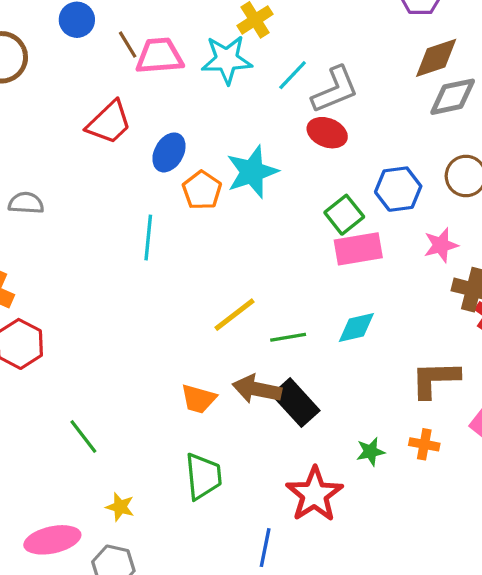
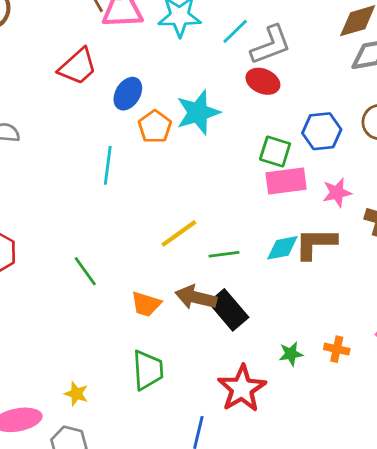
green square: (344, 215) -> (275, 152), turned -36
pink star: (441, 245) -> (337, 193), moved
brown L-shape: (435, 379) -> (316, 243), moved
green line: (83, 436) -> (85, 271), moved

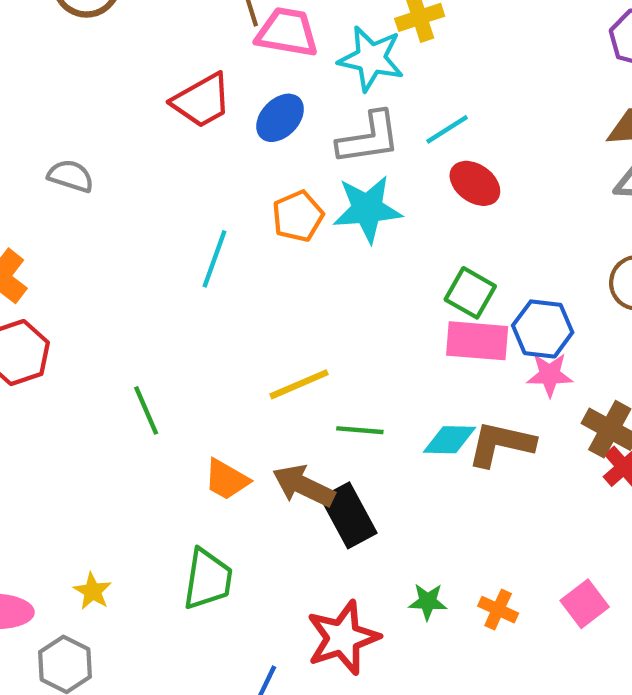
cyan line: (235, 31) -> (447, 129), moved
gray L-shape: (271, 45) -> (369, 138), moved
blue ellipse: (128, 94) -> (280, 118), moved
blue hexagon: (322, 131) -> (543, 329), moved

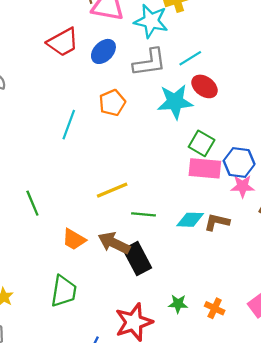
cyan star: (367, 209) -> (175, 102), moved
brown L-shape: (501, 444) -> (217, 222), size x0.7

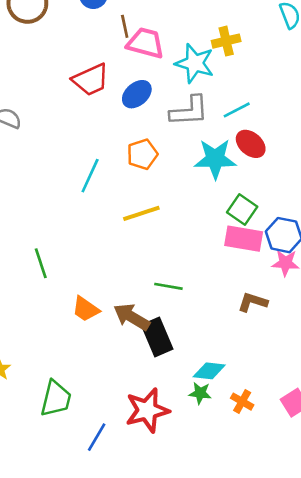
yellow line: (112, 190) -> (141, 213), moved
cyan diamond: (190, 220) -> (209, 371), moved
green trapezoid: (64, 291) -> (56, 399), moved

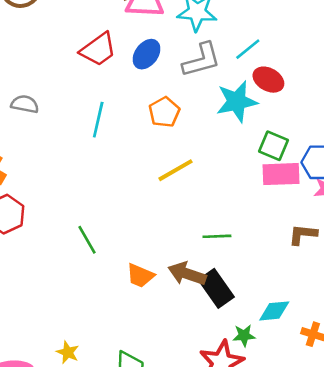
cyan line: (90, 176) -> (98, 120), moved
green star: (200, 393) -> (244, 335), moved

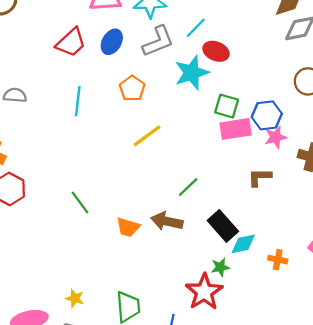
green line: (217, 236) -> (188, 187), turned -35
black rectangle: (216, 288) -> (223, 226), moved

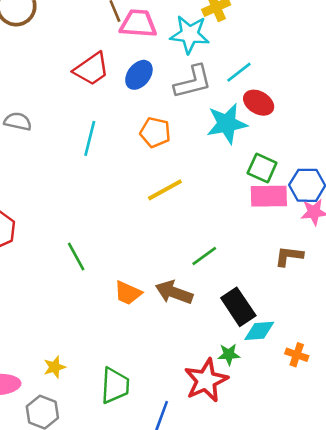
orange pentagon: (132, 88) -> (155, 132), turned -30
yellow star: (75, 298) -> (55, 367), turned 30

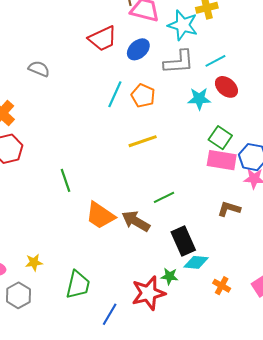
cyan star: (227, 124) -> (199, 99), size x0.7
cyan line: (90, 138) -> (115, 94), moved
orange trapezoid: (128, 293) -> (100, 215), size x1.4

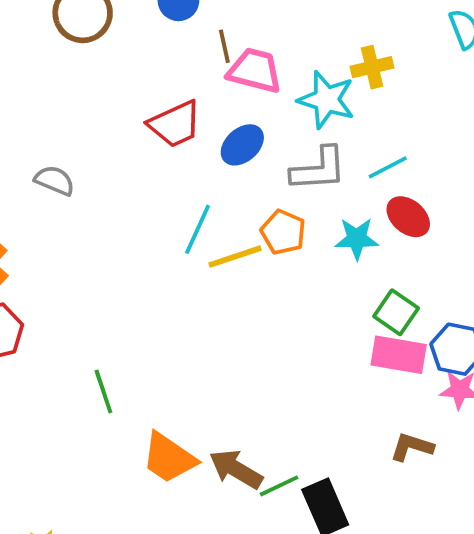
orange pentagon: (143, 96) -> (283, 232), moved
yellow line: (143, 141) -> (235, 257), moved
green line: (164, 197) -> (279, 486), moved

